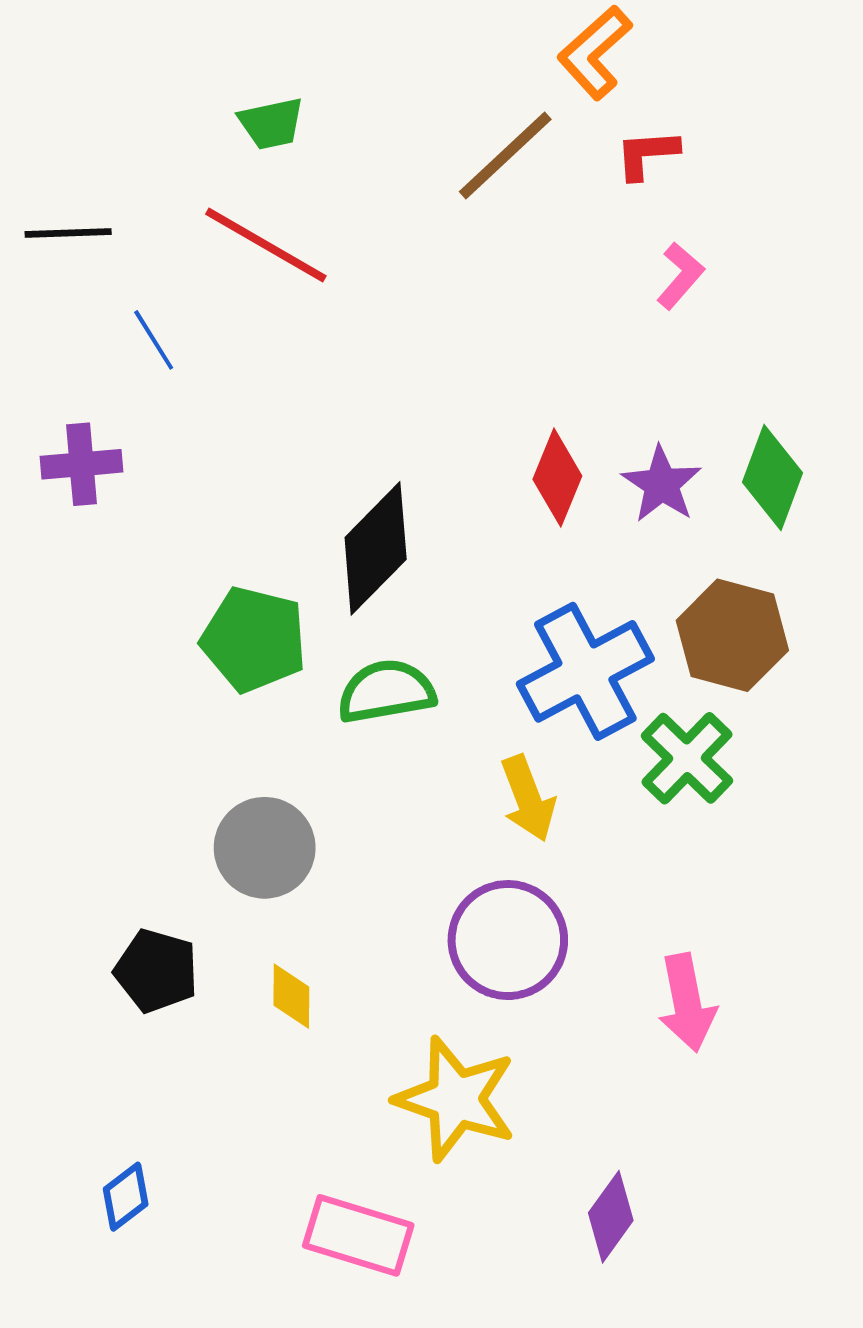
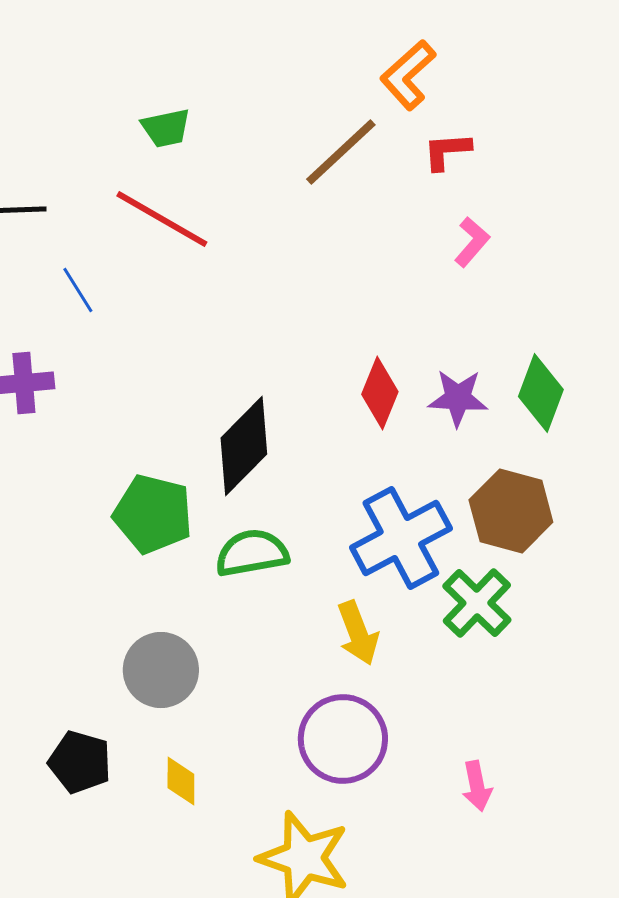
purple star: (662, 484) -> (458, 398), turned -30
pink arrow: (687, 1003) -> (477, 786), size x0.7

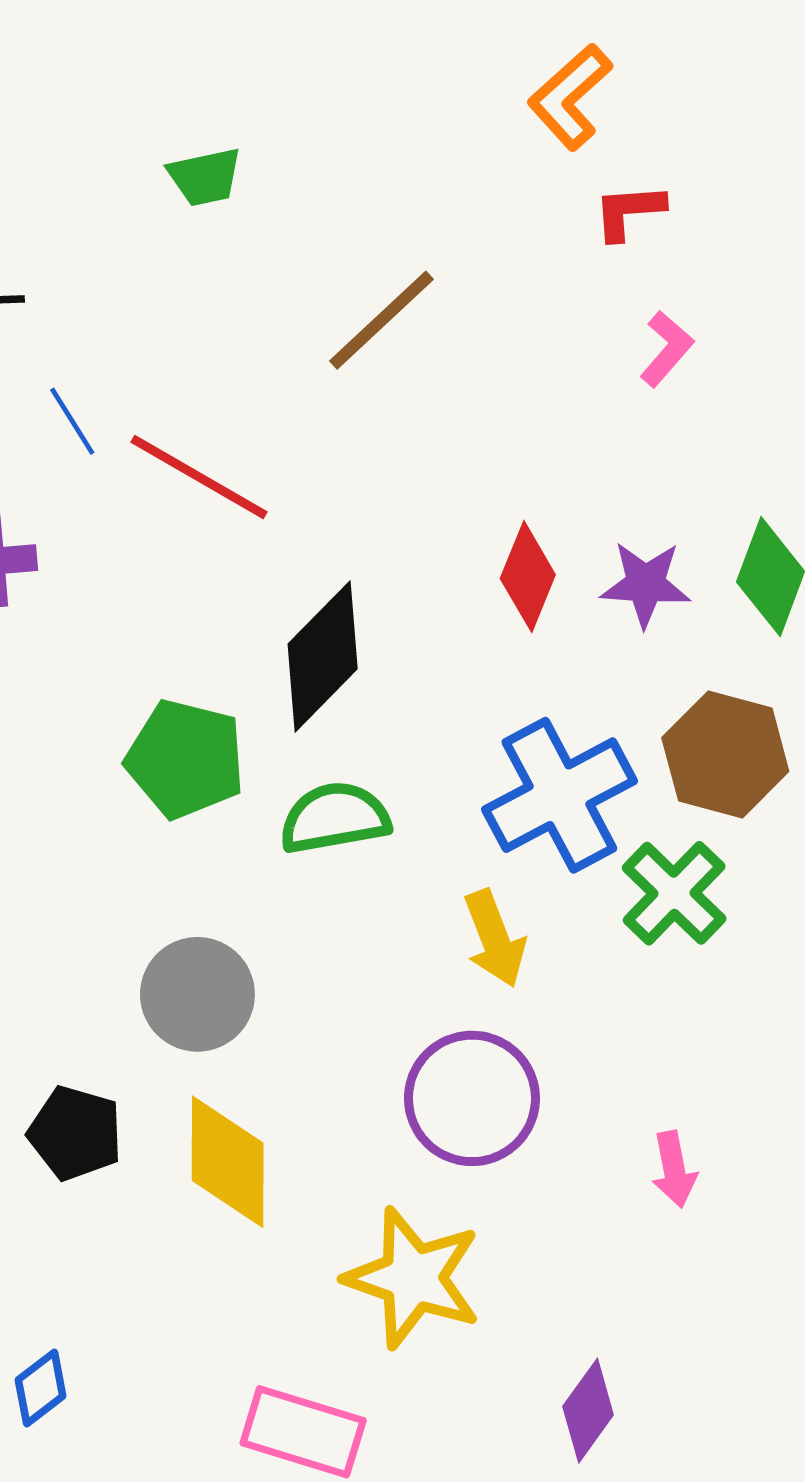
brown line: (341, 152) -> (381, 320), moved
red line: (162, 219) -> (199, 477), moved
yellow diamond: (181, 781) -> (228, 1162), size x1.8

